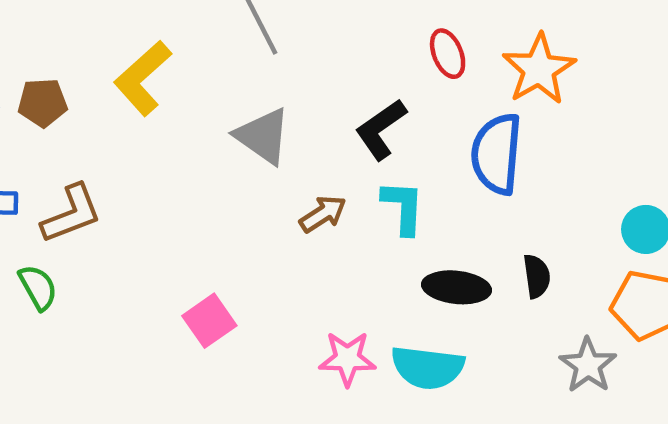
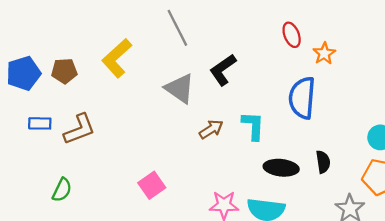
red ellipse: (448, 54) -> (292, 35), moved
orange star: (539, 69) -> (324, 53), size x0.6
black L-shape: (381, 129) -> (223, 70), moved
green semicircle: (38, 287) -> (62, 190), moved, turned 55

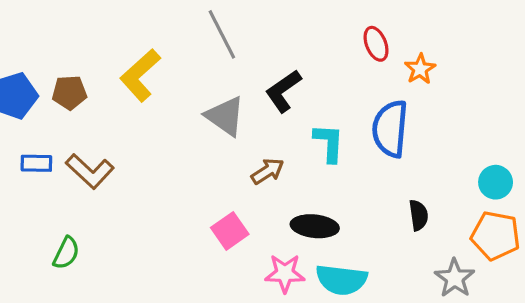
cyan L-shape: (253, 126) -> (329, 143), moved
brown L-shape: (79, 129) -> (90, 171), turned 64
black ellipse: (281, 168) -> (315, 226), moved
pink square: (152, 185) -> (230, 231), moved

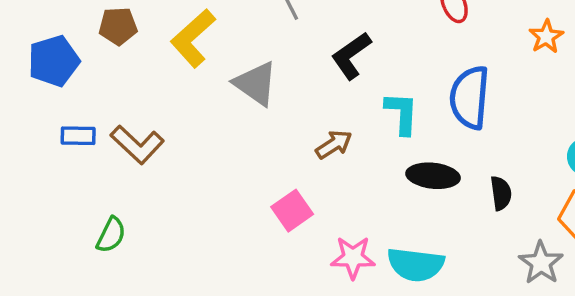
orange star: (420, 69) -> (546, 37), moved
brown pentagon: (69, 93) -> (118, 26), moved
gray triangle: (225, 116) -> (256, 84), moved
black ellipse: (315, 226) -> (433, 176), moved

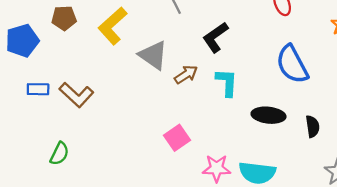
blue semicircle: (470, 97) -> (292, 64), turned -33
cyan L-shape: (402, 113) -> (227, 82), moved
brown arrow: (334, 144) -> (186, 74), moved

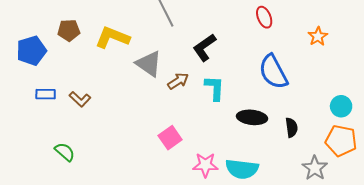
yellow L-shape: (113, 26) -> (112, 37), turned 64
brown L-shape: (76, 95) -> (80, 99), size x0.7
green semicircle: (59, 154) -> (65, 152), turned -75

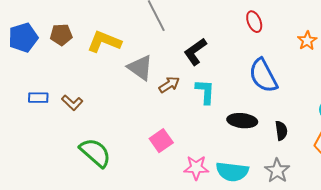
blue pentagon: (31, 51) -> (23, 38), moved
green semicircle: (65, 152) -> (95, 153), moved, size x1.6
gray star: (315, 168) -> (277, 171), moved

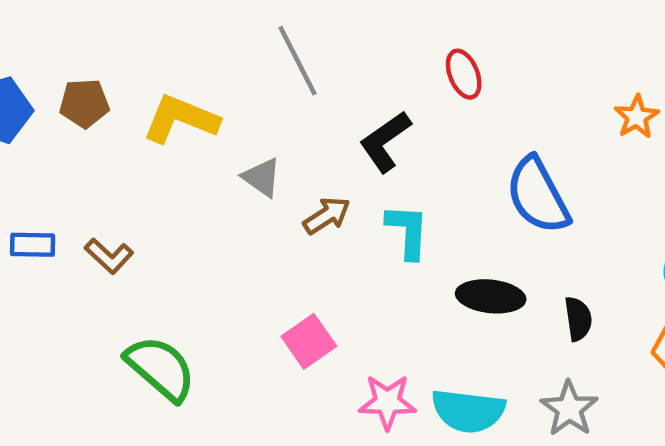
red ellipse: (254, 22) -> (464, 74), moved
gray triangle: (140, 68) -> (262, 177), size x0.7

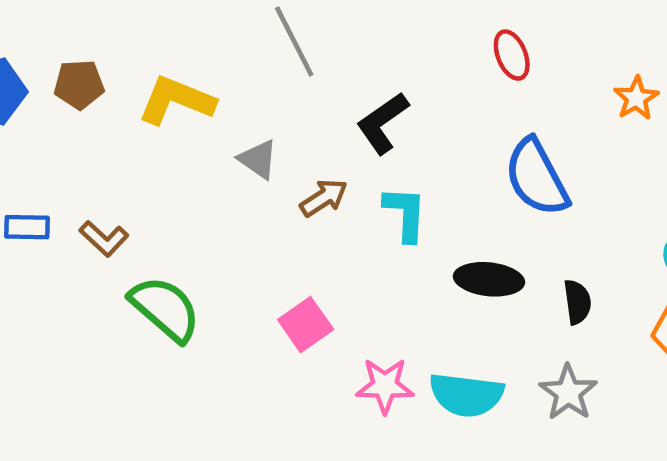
red ellipse: (464, 74) -> (512, 55), moved
green semicircle: (161, 368) -> (165, 309), moved

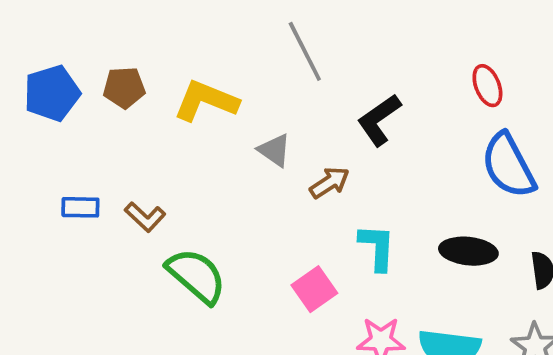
red ellipse: (512, 55) -> (487, 86), moved
cyan L-shape: (405, 214) -> (377, 247), moved

